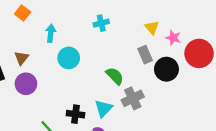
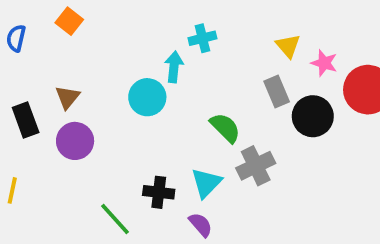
cyan arrow: (51, 33) -> (174, 67), moved

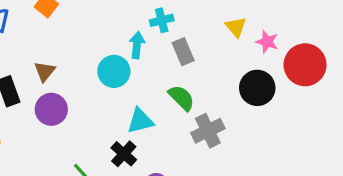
gray rectangle: (277, 92) -> (183, 52), moved
cyan triangle: (206, 183) -> (140, 121), moved, turned 32
black cross: (159, 192) -> (124, 154), turned 35

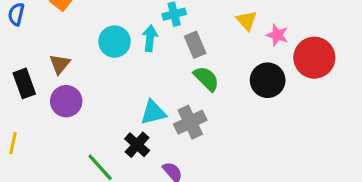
cyan circle: (114, 71) -> (115, 42), moved
green semicircle: (181, 98) -> (206, 79), moved
gray cross: (208, 131) -> (190, 122), moved

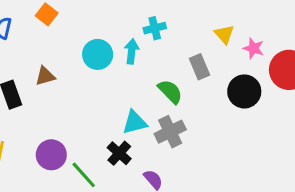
gray rectangle: (195, 45) -> (199, 67), moved
brown triangle: (60, 64) -> (45, 76), turned 35
green semicircle: (206, 79) -> (170, 91), moved
purple circle: (66, 101) -> (51, 155), moved

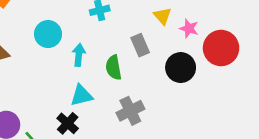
cyan arrow: (132, 51) -> (79, 55), moved
green semicircle: (170, 91) -> (114, 68), turned -145
gray cross: (170, 132) -> (130, 111), moved

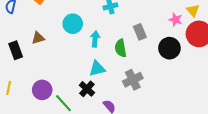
yellow triangle: (162, 16) -> (193, 10), moved

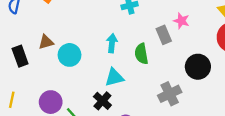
pink star: (176, 20) -> (181, 21), moved
cyan circle: (73, 24) -> (70, 55), moved
black circle: (169, 48) -> (198, 67), moved
gray cross: (133, 80) -> (170, 94), moved

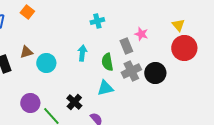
cyan triangle: (114, 77) -> (105, 88), moved
gray cross: (170, 94) -> (131, 71), moved

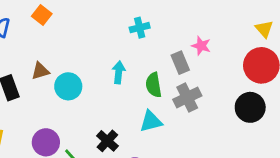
yellow triangle: (178, 25) -> (264, 29), moved
black circle: (155, 73) -> (250, 107), moved

